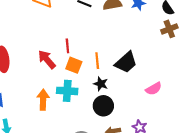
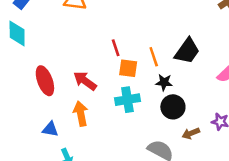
red arrow: (47, 59) -> (85, 81), moved
orange arrow: (43, 100) -> (81, 114), moved

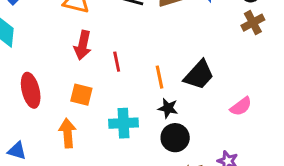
orange square: (128, 68) -> (81, 95), moved
red arrow: (85, 81) -> (83, 45), moved, turned -120
blue triangle: (50, 129) -> (17, 151), moved

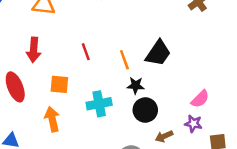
red arrow: (83, 45) -> (34, 50), moved
pink semicircle: (241, 106) -> (200, 99), moved

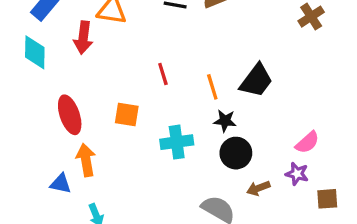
red arrow: (34, 50) -> (83, 38), moved
orange arrow: (52, 119) -> (86, 160), moved

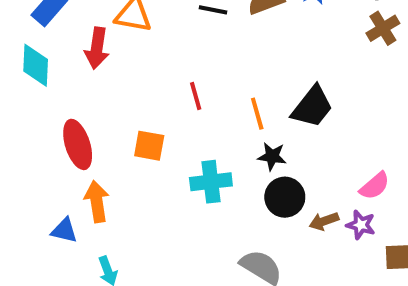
brown arrow: (258, 188) -> (324, 221), moved

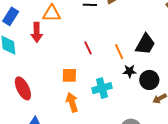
red ellipse: (78, 144) -> (23, 88), moved
black circle: (285, 197) -> (149, 80), moved
orange arrow: (97, 201) -> (72, 102), moved

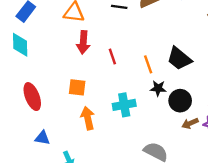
red arrow: (37, 32) -> (83, 42), moved
black trapezoid: (145, 44) -> (179, 59), turned 95
orange square: (69, 75) -> (77, 87), moved

